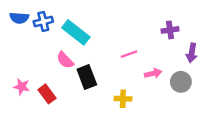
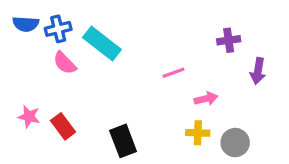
pink semicircle: (65, 60) -> (65, 63), moved
black rectangle: (87, 77) -> (123, 141), moved
gray circle: (181, 82) -> (235, 143), moved
yellow cross: (123, 99) -> (198, 133), moved

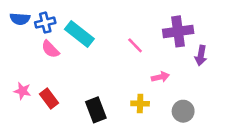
purple cross: (229, 40) -> (178, 31), size x1.6
pink line: (173, 73) -> (135, 45), moved, turned 66
yellow cross: (198, 133) -> (140, 104), moved

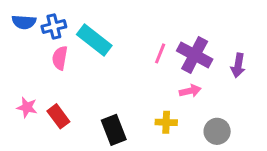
purple cross: (178, 31) -> (195, 55), moved, turned 36
pink line: (135, 45) -> (160, 53), turned 66
pink semicircle: (50, 49) -> (60, 58), turned 54

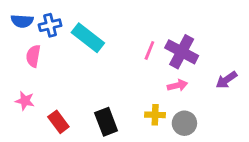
pink semicircle: (60, 58) -> (33, 56), moved
purple arrow: (238, 65) -> (226, 80), moved, turned 45
red rectangle: (58, 116) -> (58, 122), moved
gray circle: (217, 131) -> (184, 123), moved

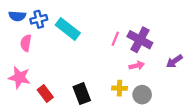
pink star: (25, 101) -> (19, 77), size x1.5

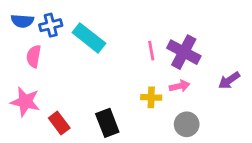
pink line: (115, 39) -> (151, 51), turned -32
yellow cross: (119, 88) -> (151, 97), moved

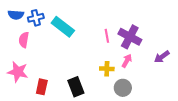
pink arrow: (180, 86) -> (127, 61), turned -48
red rectangle: (59, 123) -> (42, 87), turned 49
gray circle: (187, 124) -> (123, 88), moved

